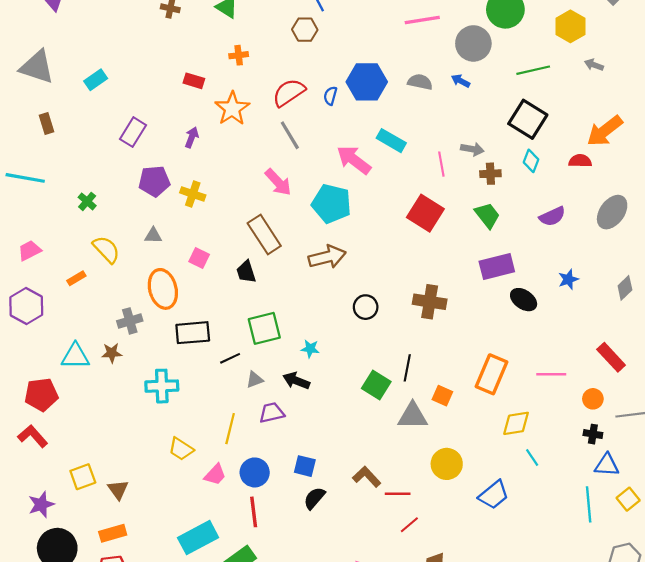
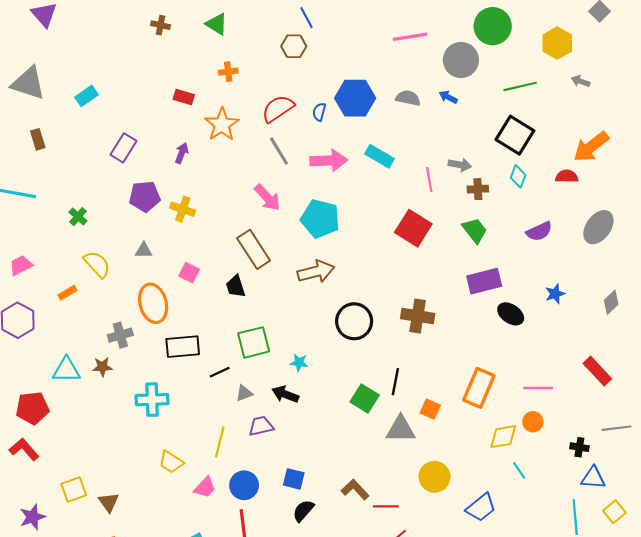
pink arrow: (354, 160) -> (329, 160), moved, turned 141
black circle: (366, 307) -> (354, 321), size x1.5
orange circle: (593, 399) -> (533, 422), moved

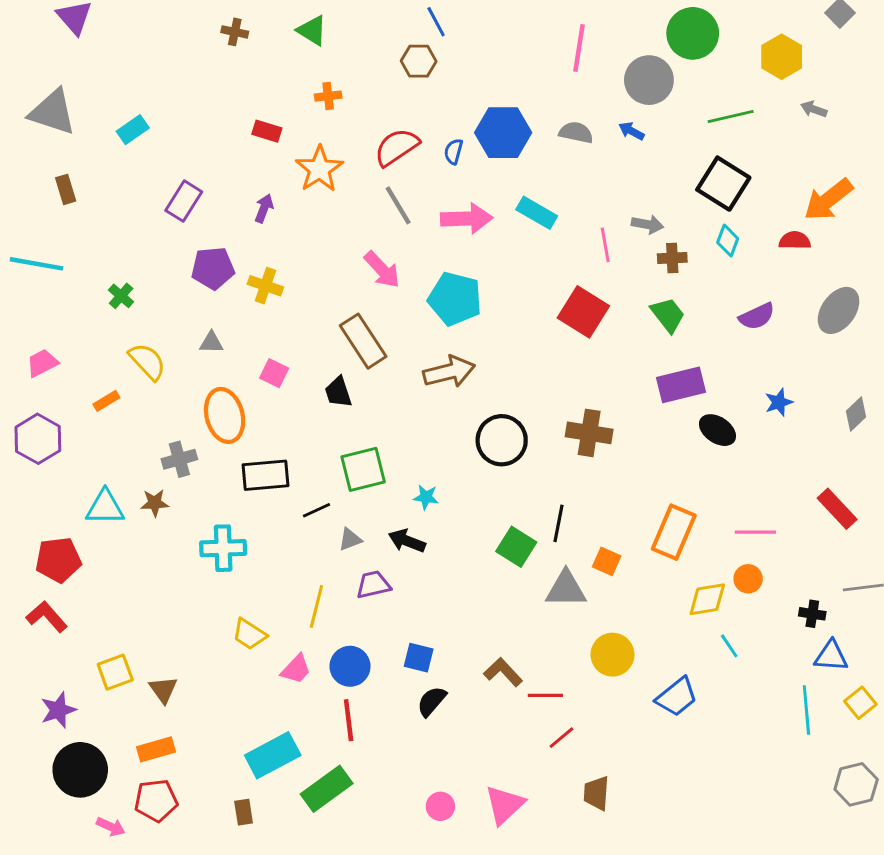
pink line: (410, 37) -> (579, 48), turned -72

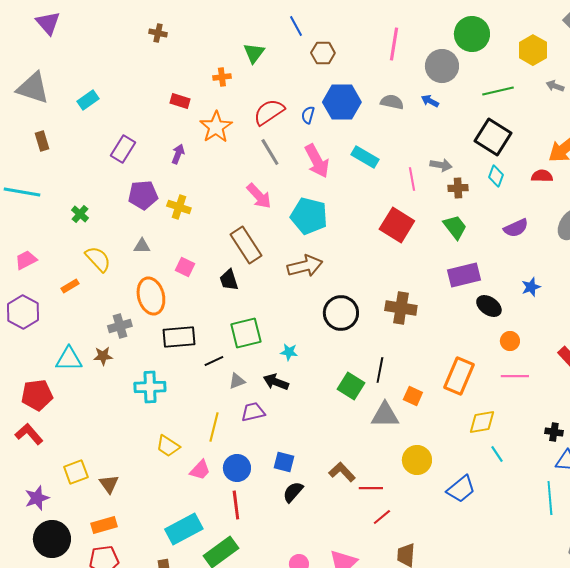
green triangle: (312, 30) -> (254, 53), moved, turned 35
brown hexagon: (419, 61) -> (323, 53), moved
pink arrow: (467, 219) -> (317, 161), turned 64
orange circle: (748, 579) -> (510, 341), moved

